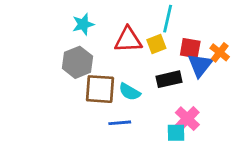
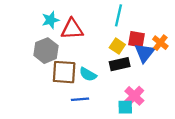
red triangle: (128, 40) -> (72, 29), moved
yellow square: (156, 44) -> (117, 46), moved, turned -35

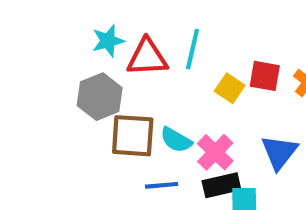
cyan line: (118, 15) -> (193, 49), moved
blue triangle: (145, 53) -> (279, 152), moved
black rectangle: (120, 64) -> (221, 185), moved
pink cross: (134, 96) -> (215, 152), moved

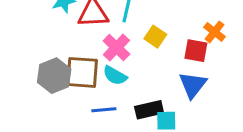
red square: (265, 76) -> (196, 51), moved
gray hexagon: (100, 97) -> (54, 76), moved
pink cross: (215, 152) -> (116, 48), moved

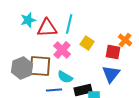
cyan semicircle: (115, 76) -> (65, 77), moved

